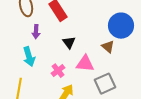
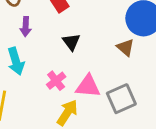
pink triangle: (85, 64) -> (88, 86), moved

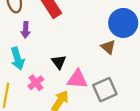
black triangle: (71, 42) -> (59, 62), moved
pink cross: (56, 81) -> (36, 83), moved

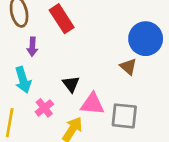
gray square: (105, 90) -> (124, 116), turned 30

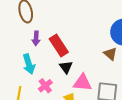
red rectangle: (62, 19) -> (59, 46), moved

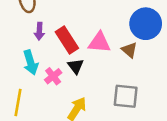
pink triangle: (82, 83) -> (99, 42), moved
pink cross: (45, 86) -> (53, 76), moved

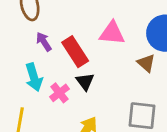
purple arrow: (39, 31) -> (44, 42), turned 144
pink triangle: (99, 42) -> (112, 33), moved

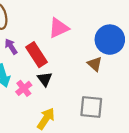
pink triangle: (112, 33) -> (59, 28), moved, turned -30

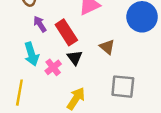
brown triangle: (95, 64) -> (107, 47), moved

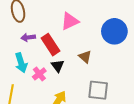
purple arrow: (40, 24) -> (28, 37), turned -64

